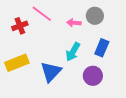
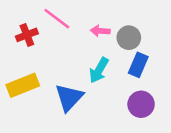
gray circle: (95, 16) -> (129, 38), moved
purple circle: (93, 76) -> (141, 104), moved

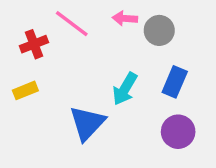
pink arrow: (100, 31) -> (125, 18), moved
gray circle: (129, 38) -> (159, 30), moved
yellow rectangle: (23, 85) -> (25, 90), moved, size x0.6

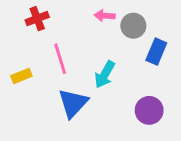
pink line: (72, 24) -> (60, 59), moved, turned 36
red cross: (34, 44) -> (37, 19), moved
blue rectangle: (175, 82) -> (156, 52), moved

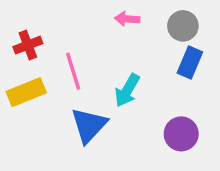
red cross: (37, 19) -> (28, 45), moved
gray circle: (133, 26) -> (183, 26), moved
yellow rectangle: (21, 76) -> (26, 92), size x1.5

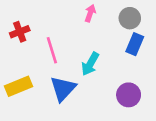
pink arrow: (127, 19) -> (90, 13), turned 105
yellow rectangle: (26, 92) -> (18, 86), moved

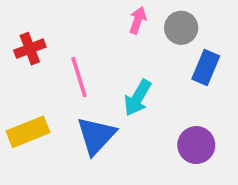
gray circle: (130, 18) -> (181, 28), moved

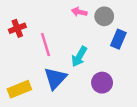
pink arrow: (138, 20) -> (79, 12), turned -96
yellow rectangle: (28, 132) -> (19, 89), moved
purple circle: (196, 145) -> (102, 83), moved

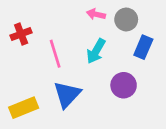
cyan arrow: (79, 57) -> (96, 51), moved
purple circle: (102, 83) -> (124, 85), moved

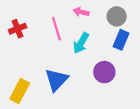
gray circle: (126, 20) -> (117, 16), moved
pink line: (55, 54) -> (56, 29), moved
yellow rectangle: (24, 108) -> (20, 91), turned -40

